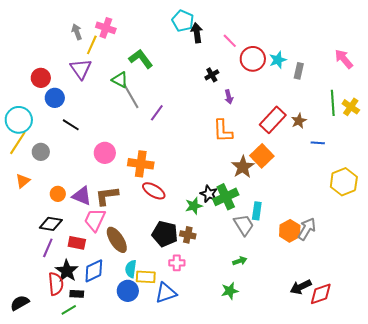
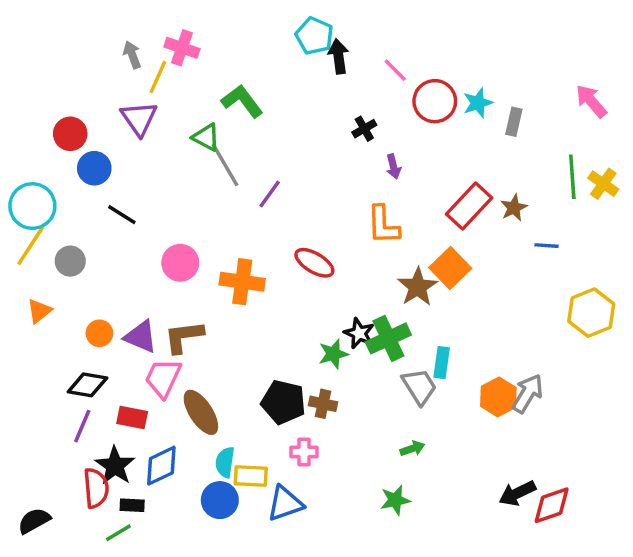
red ellipse: (154, 191) -> (314, 263), moved

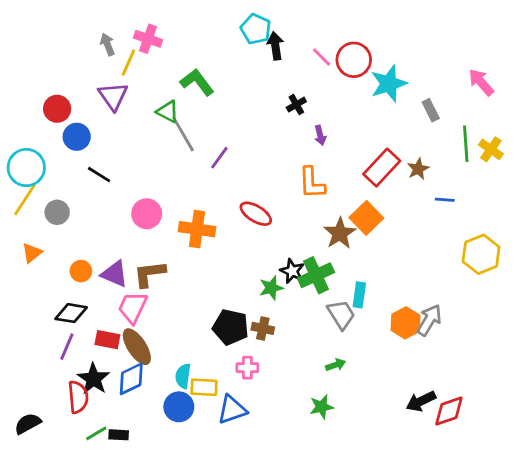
red circle: (435, 101) -> (354, 60), moved
cyan star: (478, 103) -> (389, 84), size x1.5
gray rectangle: (514, 122) -> (431, 110), moved, turned -40
brown ellipse: (201, 412) -> (137, 347), moved
black rectangle: (132, 505) -> (119, 435), moved

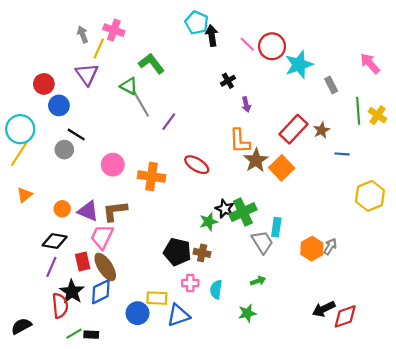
gray circle: (57, 212) -> (64, 150), moved
brown star: (340, 233) -> (256, 160), moved
gray arrow: (429, 320) -> (330, 246), size x0.7
red rectangle: (107, 340) -> (83, 262), turned 66
cyan semicircle: (183, 376) -> (216, 290), moved

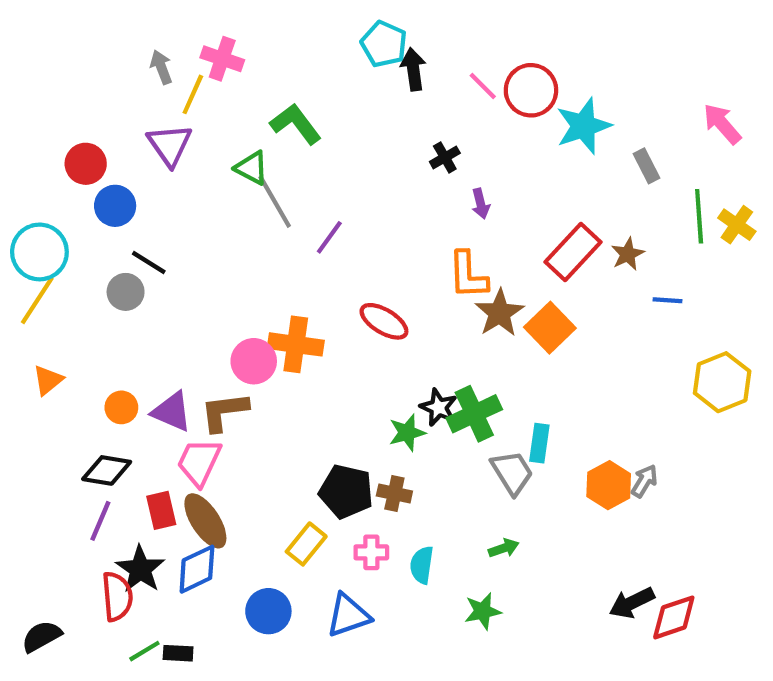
pink circle: (113, 165) -> (254, 361), moved
yellow rectangle: (157, 298) -> (306, 544), moved, turned -54

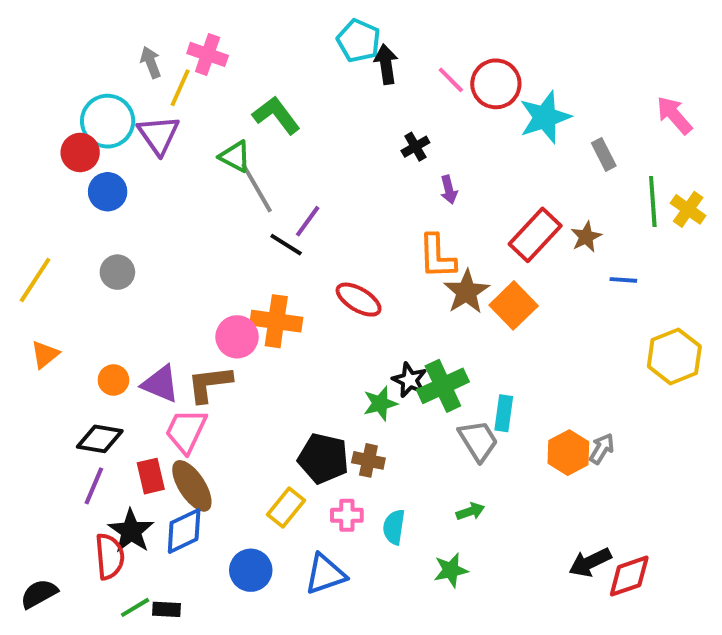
cyan circle: (39, 252) -> (108, 121), moved
black line: (149, 262) -> (286, 245), moved

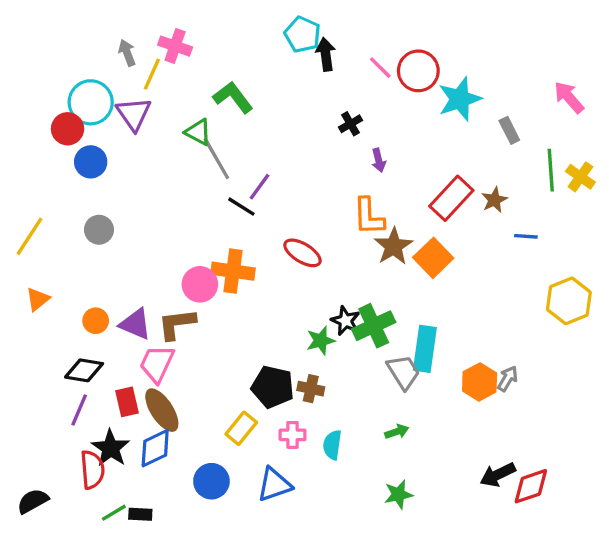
cyan rectangle: (504, 413) -> (425, 349), size x1.5
green star: (451, 570) -> (398, 494), moved

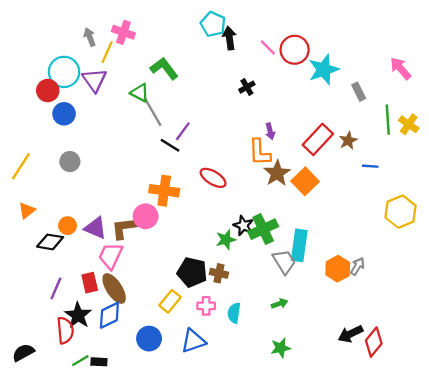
purple arrow: (379, 160) -> (270, 131), moved
pink circle: (200, 284) -> (146, 216), moved
black diamond: (84, 370) -> (50, 242), moved
red diamond: (531, 486) -> (374, 342), turned -32

